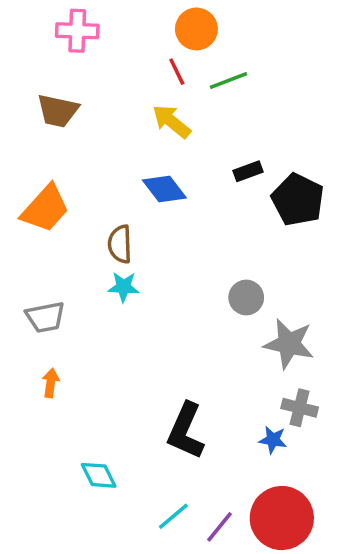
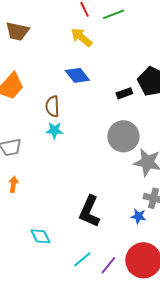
black rectangle: (248, 171) -> (124, 93), moved
gray circle: (246, 298) -> (123, 136), size x1.6

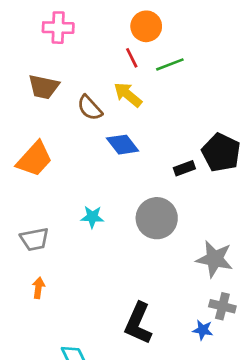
brown semicircle: (52, 106) -> (90, 108), moved, turned -40
gray circle: (123, 136) -> (157, 218), moved

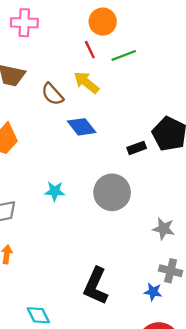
gray star: (215, 259) -> (164, 229), size x0.7

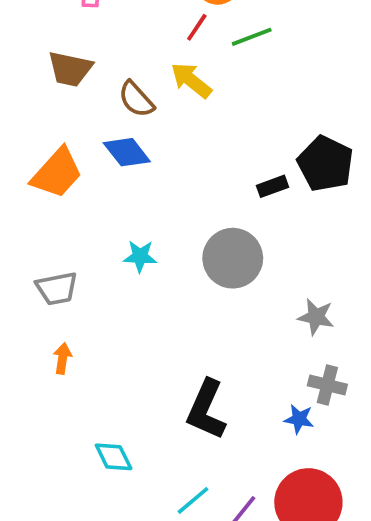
red line: (90, 50) -> (197, 27), turned 60
blue diamond: (82, 127) -> (127, 152), moved

